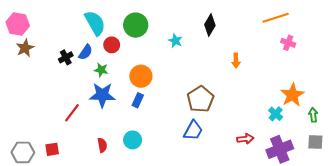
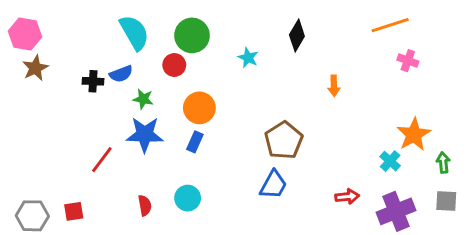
red circle: (112, 45) -> (174, 65), moved
blue semicircle: (86, 52) -> (121, 74), turned 35
black cross: (66, 57) -> (93, 81), turned 32

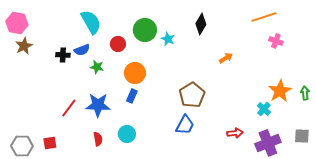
green circle: (192, 35) -> (145, 30), moved
orange arrow: (334, 86) -> (226, 58), turned -120
blue star: (145, 134) -> (98, 105), moved
green arrow: (443, 163) -> (305, 93), moved

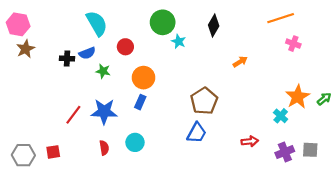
green circle: (145, 30) -> (163, 22), moved
green arrow: (305, 93) -> (324, 99), turned 56
gray square: (302, 136) -> (310, 150), moved
purple cross: (268, 143) -> (285, 152), size x0.7

